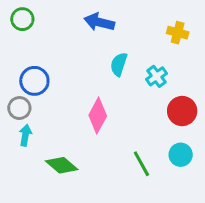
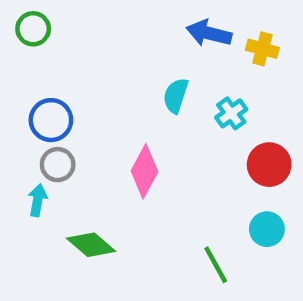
blue arrow: (99, 22) -> (209, 33), moved
gray circle: (19, 108) -> (58, 165), moved
green line: (141, 164) -> (216, 265), moved

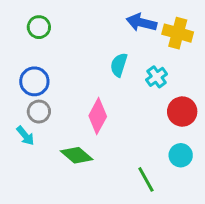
green circle: (33, 29) -> (39, 27), moved
yellow cross: (262, 49) -> (178, 33), size x1.4
cyan arrow: (38, 200) -> (25, 136), turned 130
green diamond: (91, 245) -> (77, 155), moved

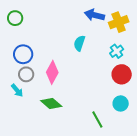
green circle: (39, 27) -> (15, 18), moved
yellow cross: (178, 33) -> (119, 22), turned -36
cyan cross: (157, 77) -> (117, 51), moved
pink diamond: (98, 116) -> (52, 72), moved

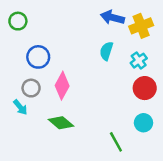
cyan semicircle: (79, 43) -> (106, 51), moved
blue circle: (23, 54) -> (38, 57), moved

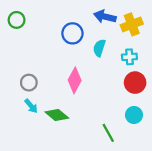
blue circle: (38, 57) -> (72, 33), moved
cyan cross: (139, 61) -> (129, 57), turned 32
pink diamond: (62, 86) -> (75, 80), moved
cyan arrow: (20, 107) -> (31, 106), moved

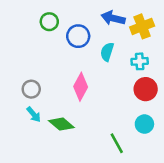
green circle: (17, 20) -> (49, 22), moved

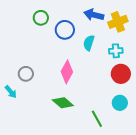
cyan arrow: (34, 114) -> (11, 92), moved
green diamond: (61, 124) -> (63, 103), moved

